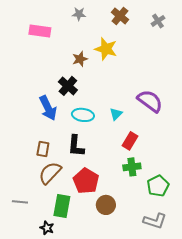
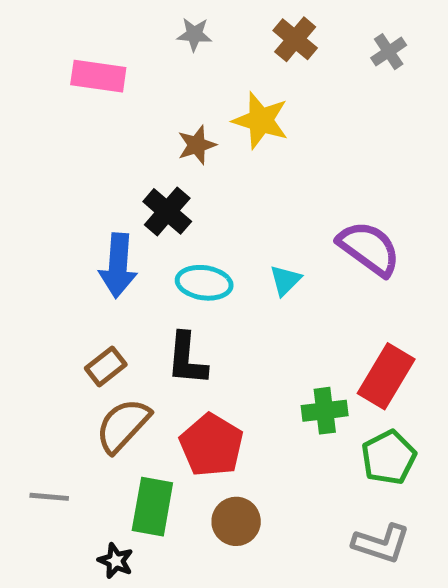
blue arrow: (48, 108) -> (118, 266), turned 30
red rectangle: (130, 141) -> (386, 376), moved, size x1.4
brown rectangle: (43, 149) -> (106, 366), turned 42
brown circle: (106, 205) -> (236, 521), moved

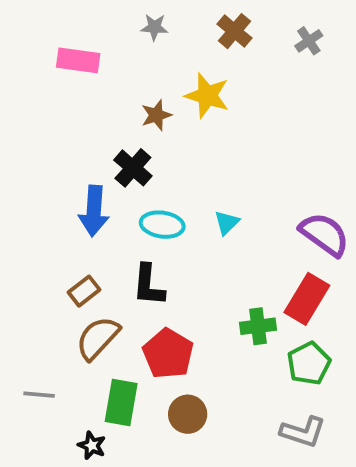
purple semicircle: (369, 248) -> (324, 234), moved

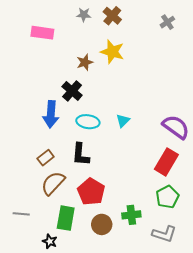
brown cross: (235, 31) -> (112, 16), moved
green cross: (258, 326) -> (131, 215), moved

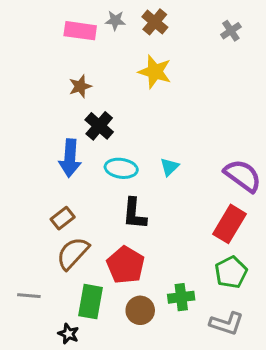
pink rectangle: (42, 33) -> (80, 31), moved
brown star: (85, 62) -> (80, 86), moved
black L-shape: (81, 155) -> (134, 214), moved

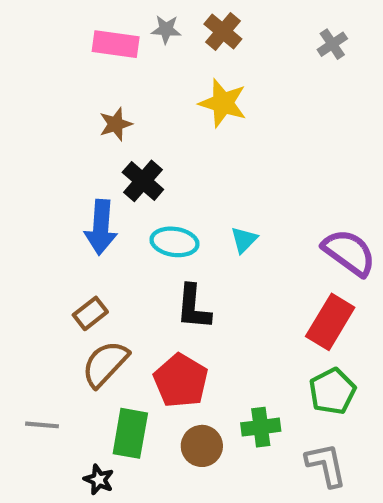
gray L-shape: (227, 323) -> (326, 465), turned -120

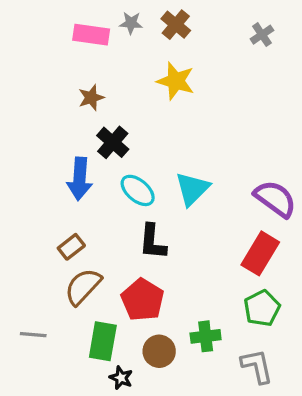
cyan triangle: (244, 240) -> (192, 189), size x1.6
cyan ellipse: (175, 242) -> (138, 190), turned 32
black star: (99, 480) -> (121, 378), moved

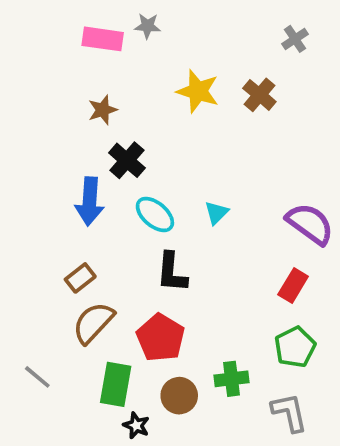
brown cross: (176, 25) -> (259, 95), moved
cyan triangle: (192, 189) -> (217, 213), size x0.6
red rectangle: (260, 253) -> (293, 285), size x0.7
gray line: (33, 335) -> (37, 377), turned 35

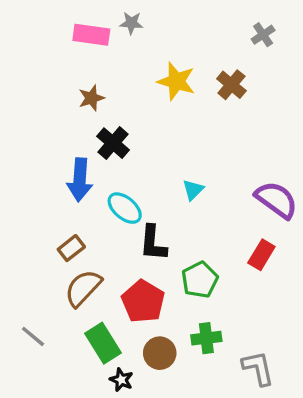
cyan ellipse: (155, 214) -> (125, 208), moved
green pentagon: (295, 347) -> (200, 280), moved
green rectangle: (116, 384) -> (103, 343), turned -42

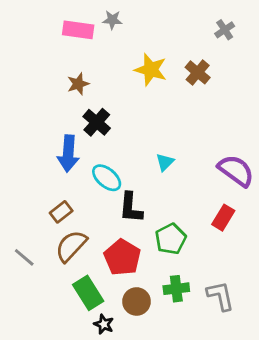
gray line: (33, 336) -> (24, 257), moved
gray L-shape: (258, 368) -> (220, 296), moved

